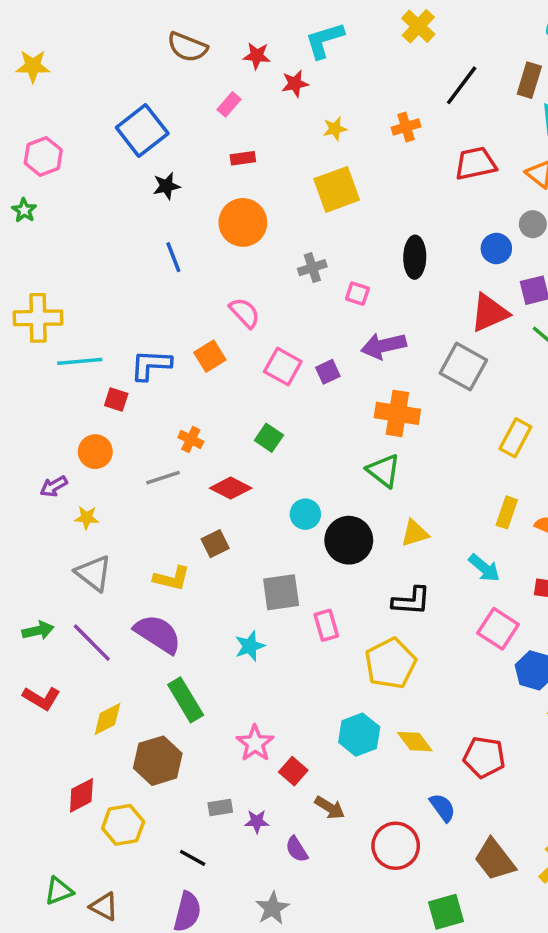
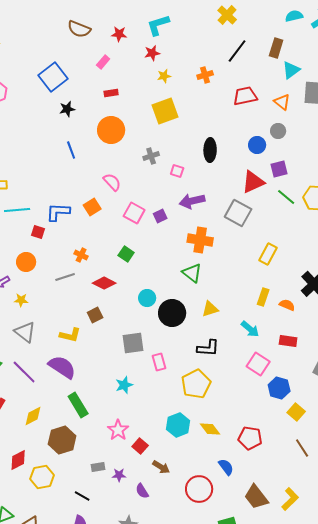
yellow cross: (418, 26) -> (227, 15), moved
red star: (295, 84) -> (152, 53), moved
cyan star: (250, 646) -> (124, 385), moved

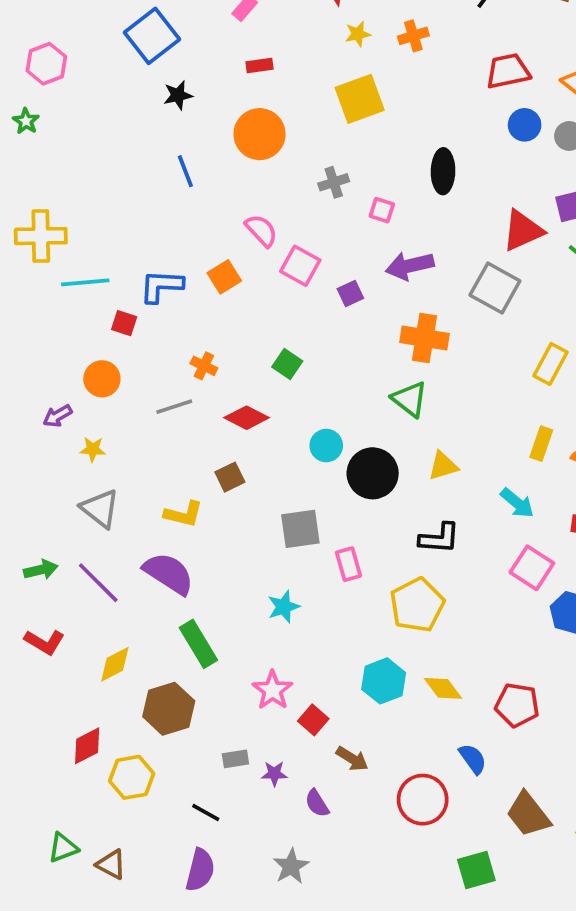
orange cross: (205, 75) -> (413, 36), moved
blue circle: (257, 145) -> (525, 125), moved
pink square: (134, 213) -> (300, 266), moved

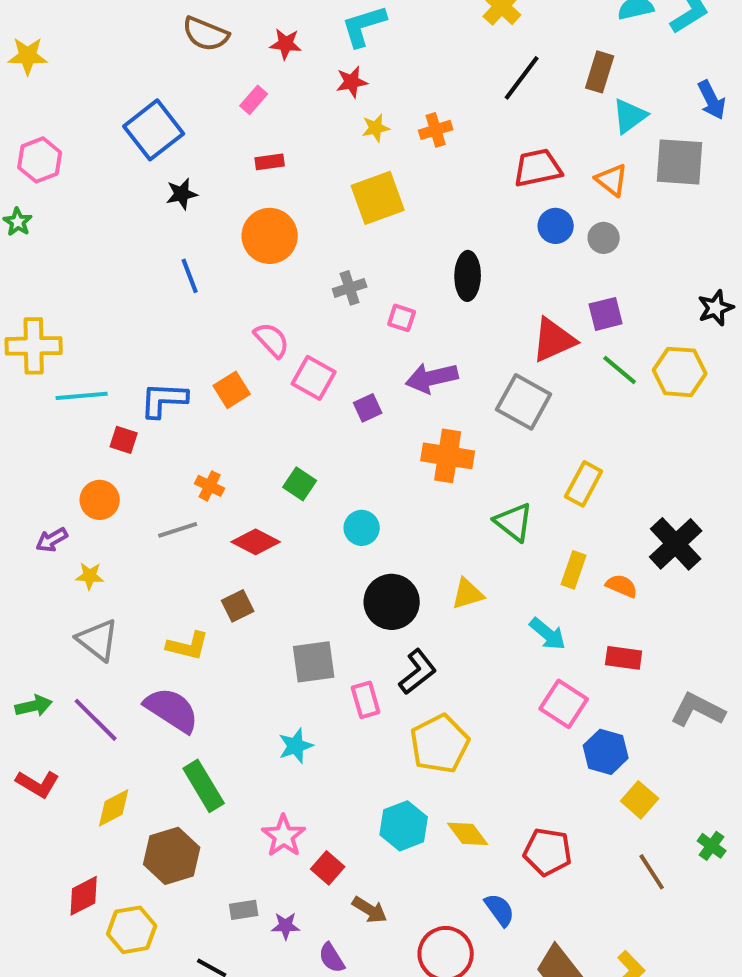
green triangle: (410, 399) -> (514, 522), moved
cyan circle: (326, 446) -> (362, 528), moved
black L-shape: (439, 538) -> (418, 672), moved, turned -42

